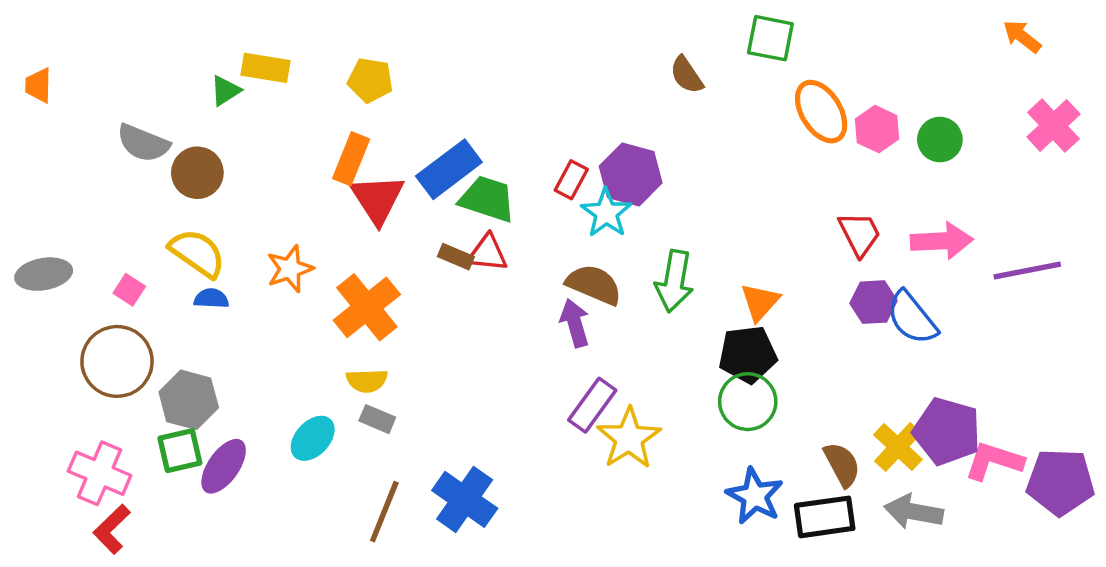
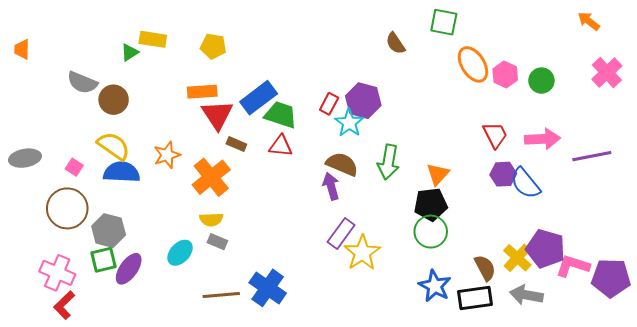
orange rectangle: (351, 159) -> (202, 92), turned 64
brown rectangle: (456, 257) -> (236, 144), moved
blue semicircle: (211, 299) -> (122, 172), size x1.8
brown line: (384, 512) -> (221, 295), turned 63

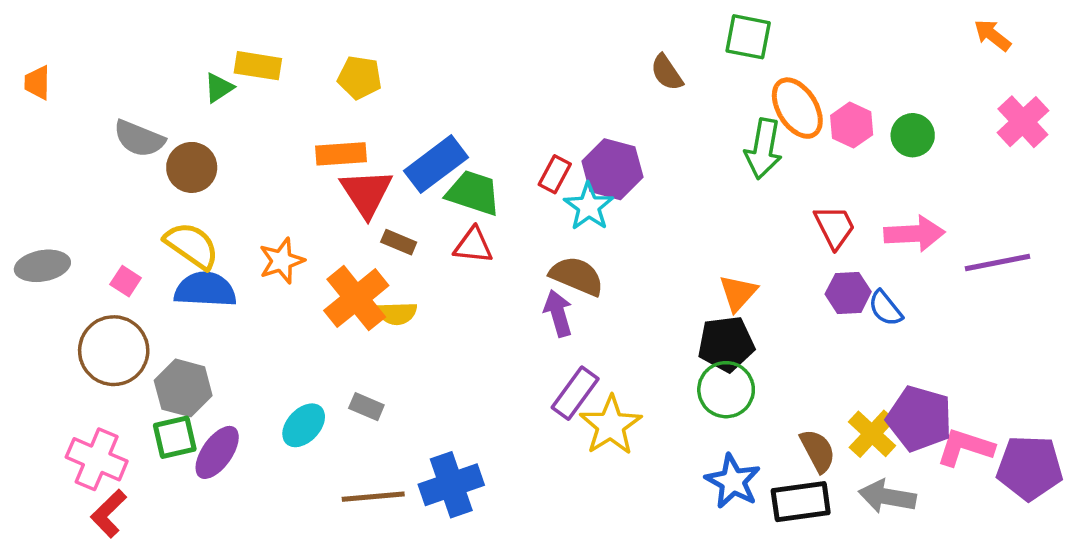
green arrow: (388, 162) -> (763, 149), moved
blue semicircle: (525, 183) -> (886, 308), size x0.7
yellow semicircle: (211, 219) -> (397, 313), moved
blue cross: (268, 288) -> (451, 485), turned 36

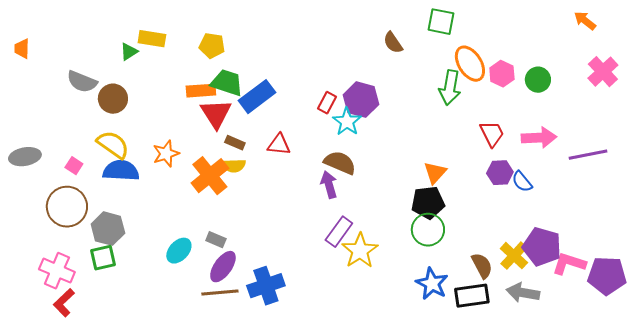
green trapezoid: (473, 193) -> (227, 83), moved
yellow semicircle: (397, 313) -> (234, 166), moved
purple ellipse: (217, 452) -> (223, 267), moved

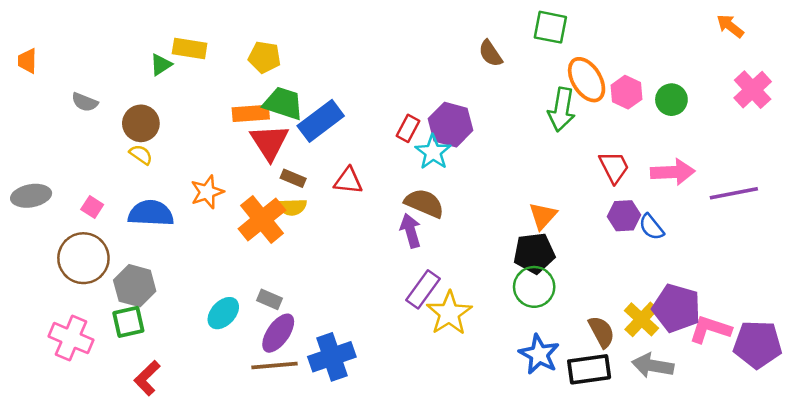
gray semicircle: (82, 82) -> (85, 102), moved, size x0.7
yellow semicircle: (113, 145) -> (141, 155), moved, size x0.6
red L-shape: (64, 303) -> (147, 378), moved

